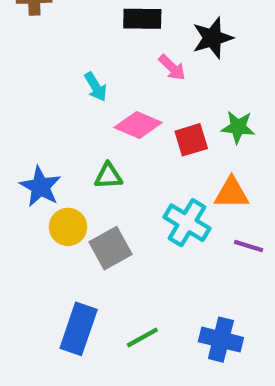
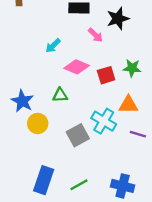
cyan arrow: (96, 87) -> (53, 46), turned 77
gray square: (110, 248) -> (78, 135), moved

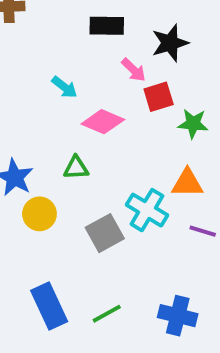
cyan arrow: (53, 46) -> (64, 87), turned -98
red square: (106, 75) -> (159, 97), moved
blue rectangle: (44, 180) -> (49, 306), turned -44

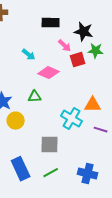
black star: (170, 43) -> (84, 32), turned 30
green star: (193, 124) -> (96, 51), moved
gray square: (105, 233) -> (50, 145), moved, turned 30

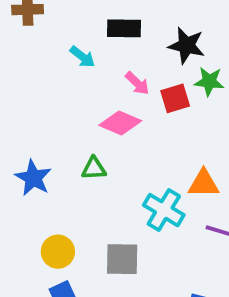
pink arrow: (65, 46) -> (137, 83), moved
cyan arrow: (29, 55) -> (82, 57), moved
yellow circle: (16, 121) -> (58, 252), moved

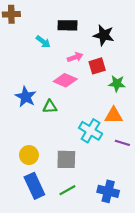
green star: (209, 81) -> (117, 84), moved
pink arrow: (137, 83) -> (75, 57), turned -64
blue star: (33, 178) -> (26, 97), moved

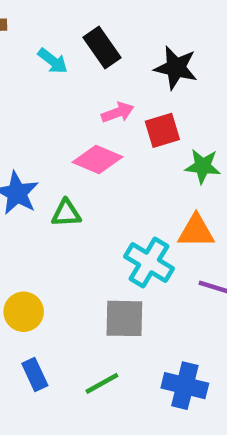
black rectangle: (67, 25) -> (102, 48), turned 54
cyan arrow: (43, 42) -> (53, 61), moved
gray square: (66, 159) -> (124, 318), moved
blue rectangle: (34, 186) -> (35, 374), size x0.6

